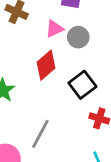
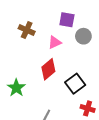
gray circle: (78, 37) -> (83, 36), moved

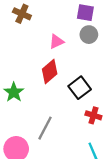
purple square: (67, 20) -> (85, 13), moved
brown cross: (27, 30) -> (22, 14), moved

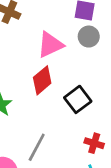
pink triangle: (57, 41) -> (50, 45), size x1.5
red cross: (93, 115) -> (94, 143), moved

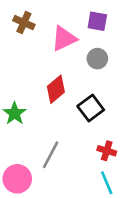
gray circle: (89, 37) -> (97, 59), moved
pink triangle: (50, 45) -> (64, 39), moved

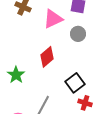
black square: (91, 108) -> (75, 83), moved

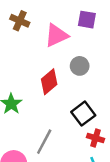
gray circle: (78, 34) -> (80, 66), moved

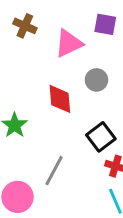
red diamond: (49, 82) -> (60, 99), turned -55

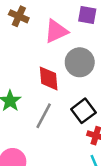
gray circle: (96, 80) -> (80, 62), size x1.5
gray line: (54, 171) -> (44, 116), moved

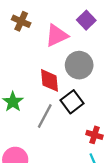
purple square: (87, 15) -> (86, 20), turned 36
black square: (83, 111) -> (72, 102), moved

